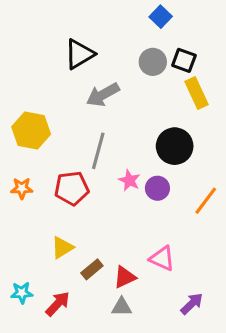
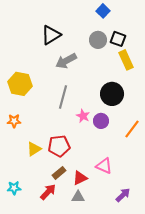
red pentagon: (72, 188) -> (59, 146), moved
yellow triangle: (62, 248) -> (34, 149), moved
red arrow: (58, 304) -> (48, 192), moved

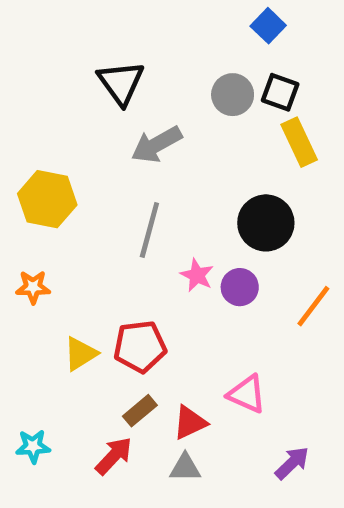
blue square: (103, 11) -> (268, 26), moved
black triangle: (51, 35) -> (121, 83), turned -35

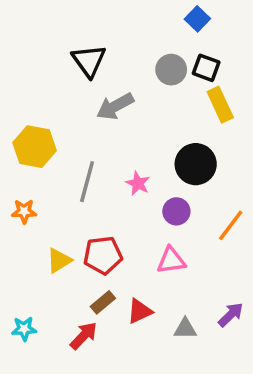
gray line: (149, 230) -> (87, 182), moved
pink star: (197, 275) -> (138, 183), moved
pink triangle: (247, 394) -> (171, 260), moved, turned -32
purple arrow: (292, 463) -> (231, 315), moved
gray triangle: (185, 468) -> (185, 329), moved

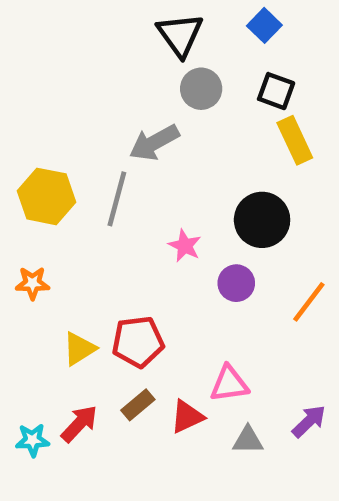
black triangle: (89, 61) -> (180, 35), moved
gray circle: (171, 70) -> (201, 89), moved
gray line: (87, 182) -> (117, 199), moved
pink triangle: (171, 260) -> (229, 384), moved
red arrow: (84, 336) -> (79, 424), moved

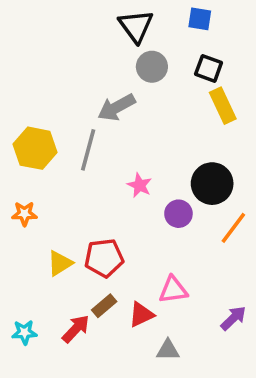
blue square: (264, 25) -> (200, 19), turned -35
black circle: (262, 220) -> (212, 184), moved
red arrow: (79, 424) -> (76, 329), moved
gray triangle: (248, 440) -> (168, 350), moved

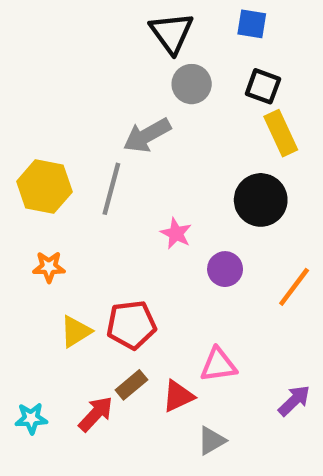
black circle: (212, 184) -> (261, 200), moved
orange star: (24, 214) -> (49, 267), moved
gray triangle: (168, 350) -> (212, 441), turned -30

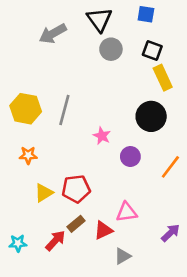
gray arrow: (147, 135) -> (53, 34), moved

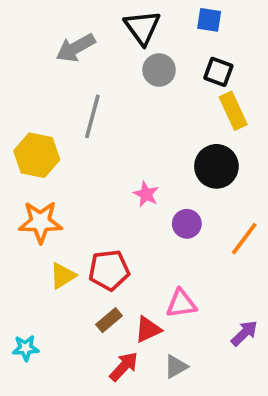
gray line: (64, 110) -> (92, 116), moved
orange star: (28, 155) -> (40, 222), size x1.6
red arrow: (55, 241) -> (124, 367), moved

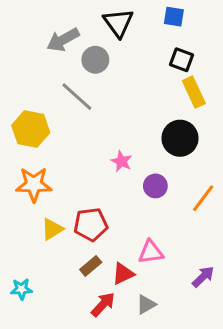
gray circle: (159, 70) -> (95, 60), moved
gray line: (92, 116) -> (77, 97), turned -63

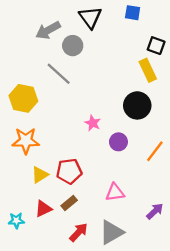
black square: (182, 60) -> (156, 46), moved
red triangle: (123, 274) -> (43, 209), moved
gray triangle: (146, 304) -> (111, 232), size x1.6

